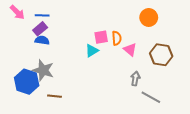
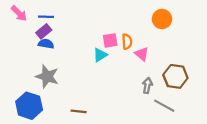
brown hexagon: (161, 55) -> (175, 76), moved
blue hexagon: (27, 82) -> (29, 106), moved
brown line: (55, 96) -> (79, 111), moved

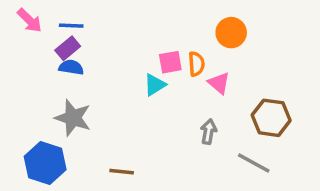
orange circle: (162, 19) -> (231, 33), moved
gray arrow: (147, 85) -> (209, 132), moved

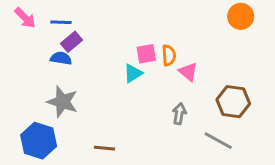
orange circle: (231, 33) -> (241, 16), moved
purple rectangle: (68, 48) -> (71, 42), moved

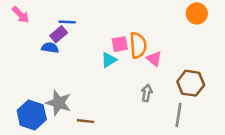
blue line: (61, 22) -> (67, 22), moved
orange semicircle: (169, 55) -> (138, 45), size x1.5
gray star: (63, 102) -> (59, 103), moved
gray line: (218, 141) -> (178, 115), turned 70

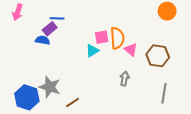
pink arrow: (21, 15) -> (18, 12), turned 63
brown hexagon: (191, 83) -> (158, 56), moved
gray line: (178, 115) -> (164, 93), moved
brown line: (85, 121) -> (73, 103), turned -40

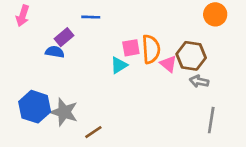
blue line: (57, 18) -> (91, 17), moved
brown hexagon: (158, 56) -> (191, 56), moved
gray arrow: (124, 79) -> (199, 81), moved, turned -88
blue hexagon: (27, 97) -> (35, 107), moved

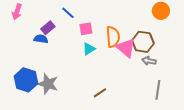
blue line: (91, 17) -> (68, 13), turned 40
pink square: (131, 48) -> (86, 29), moved
pink triangle: (168, 64) -> (126, 48), size x1.5
brown line: (93, 132) -> (100, 93), moved

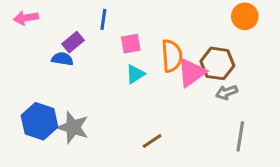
pink arrow: (17, 12) -> (26, 18), turned 63
blue line: (68, 13) -> (103, 19), turned 56
pink triangle: (126, 48) -> (192, 73), turned 45
gray arrow: (149, 61) -> (227, 92), turned -32

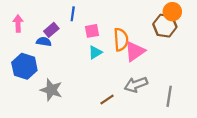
pink arrow: (26, 18) -> (18, 23), moved, turned 98
brown hexagon: (217, 63) -> (165, 26), moved
gray arrow: (227, 92) -> (136, 85), moved, size x1.5
blue hexagon: (40, 121) -> (24, 66), moved

